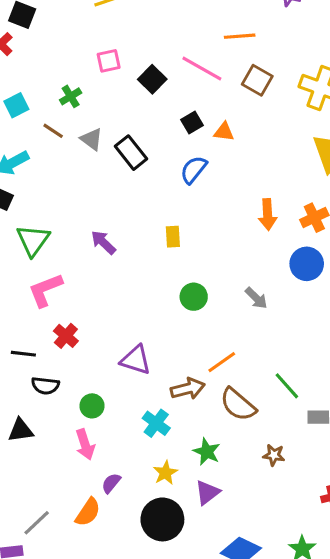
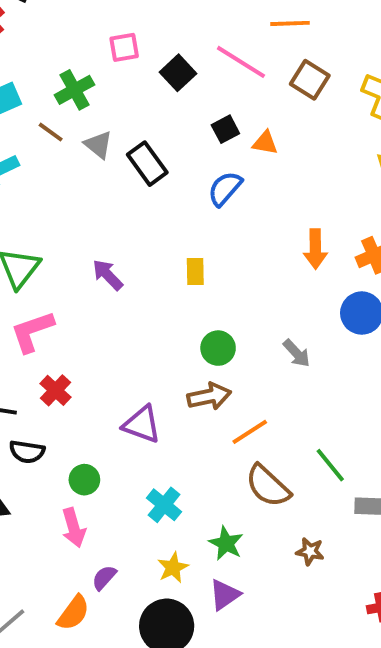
green cross: (71, 96) -> (74, 90), size x1.4
brown arrow: (188, 389) -> (209, 396), moved

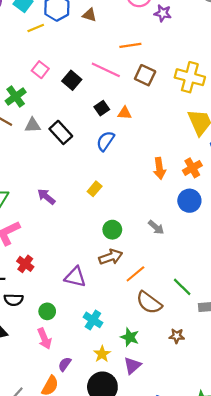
pink square: (124, 47) -> (40, 70), turned -35
gray triangle: (98, 145) -> (33, 125), turned -35
yellow rectangle: (195, 271) -> (95, 189), turned 48

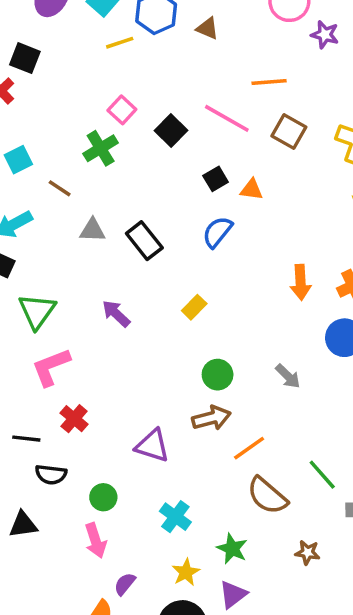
green cross: (16, 96) -> (101, 148), moved
gray triangle: (33, 125) -> (93, 230), moved
black rectangle: (61, 132) -> (144, 241), moved

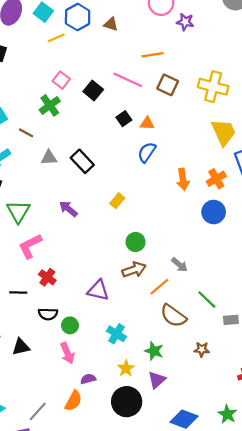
blue semicircle: (217, 232) -> (147, 152), moved
gray arrow: (288, 376) -> (180, 265), moved
black semicircle: (51, 474) -> (48, 314), moved
purple semicircle: (125, 584) -> (88, 379), turned 40

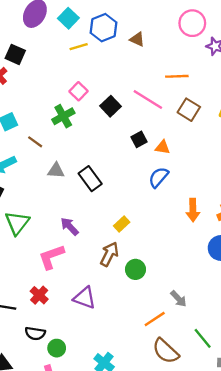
pink L-shape: (30, 246) -> (51, 257), moved
brown arrow: (134, 270) -> (109, 254), moved, turned -50
purple triangle: (98, 290) -> (85, 298), moved

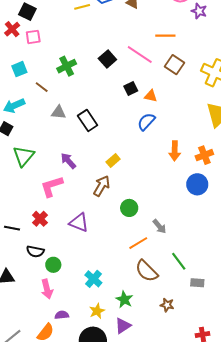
pink square: (78, 91) -> (33, 37), moved, turned 35
green circle: (135, 269) -> (129, 208), moved

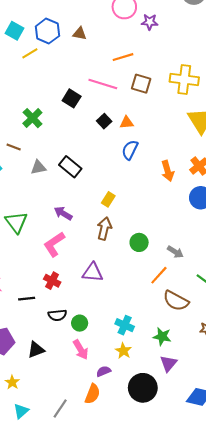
yellow star: (97, 311) -> (123, 351), moved

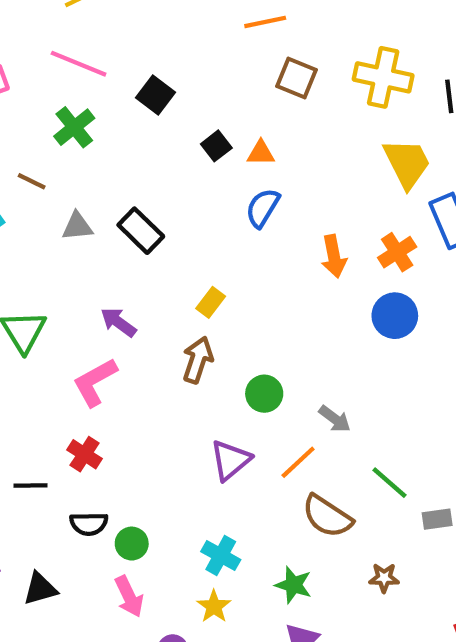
pink line: (103, 84) -> (79, 64), moved
purple triangle: (93, 273) -> (230, 460), moved, turned -50

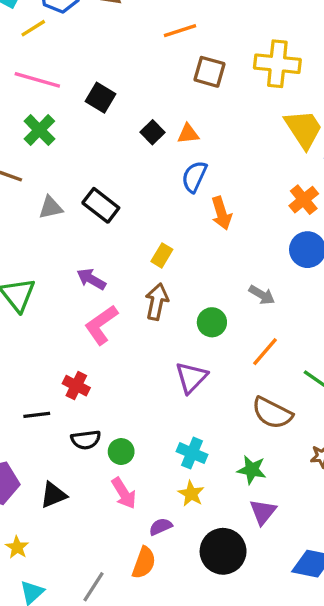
orange arrow: (334, 256) -> (221, 213), moved
pink L-shape: (95, 382) -> (101, 325), moved
gray arrow: (335, 419) -> (262, 295), moved
orange line: (298, 462) -> (265, 352), moved

